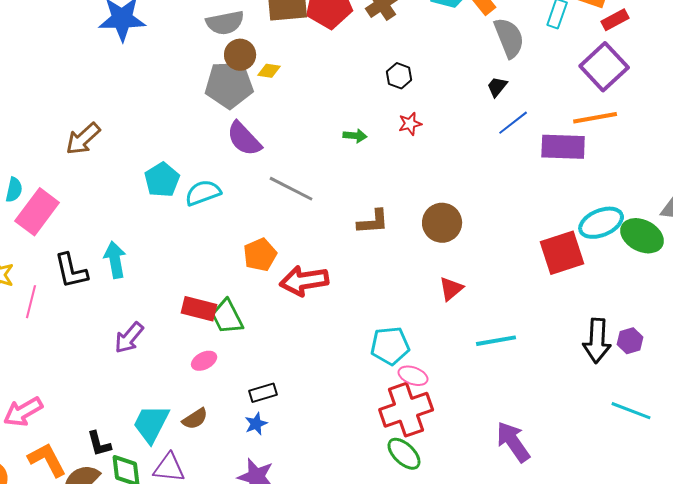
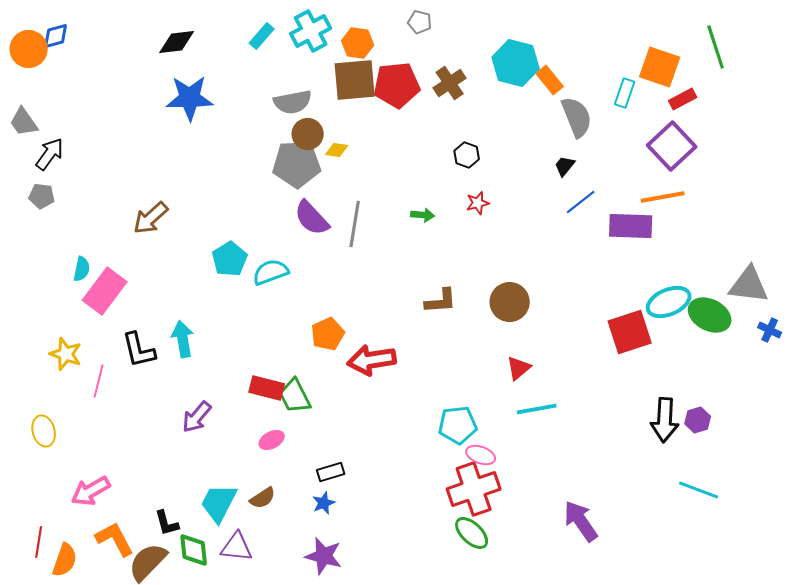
gray line: (291, 189) -> (355, 224), moved, turned 72
cyan line: (496, 341) -> (537, 409), moved

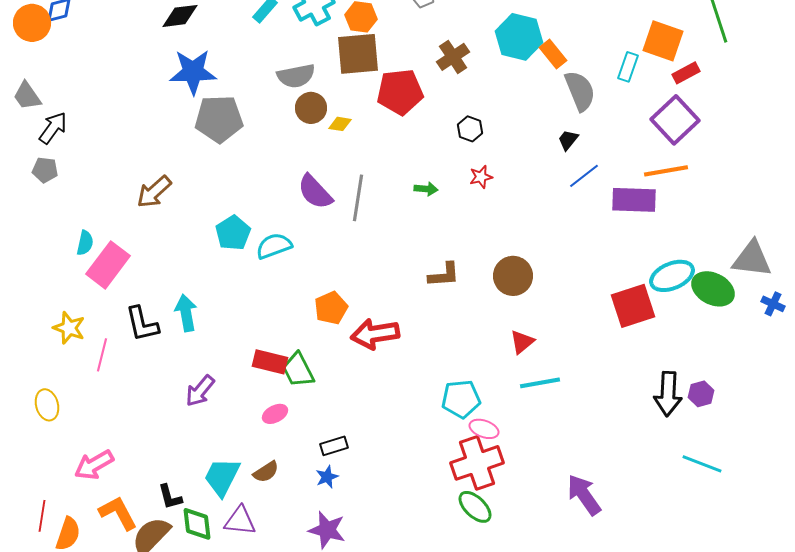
red pentagon: (397, 85) -> (400, 92), moved
gray pentagon: (297, 164) -> (219, 119), moved

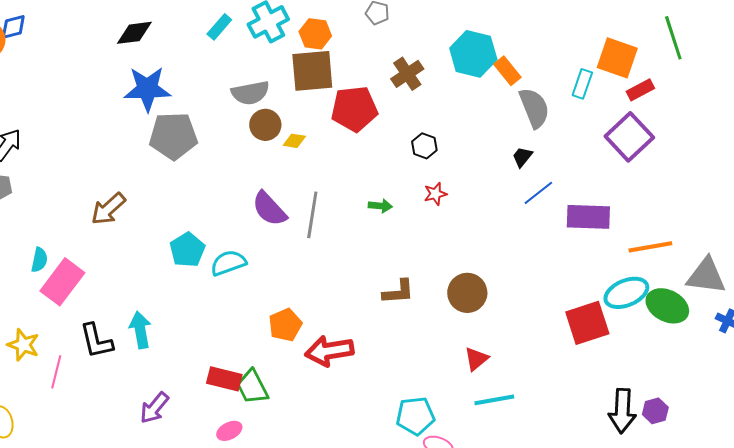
orange line: (666, 171) -> (650, 247), moved

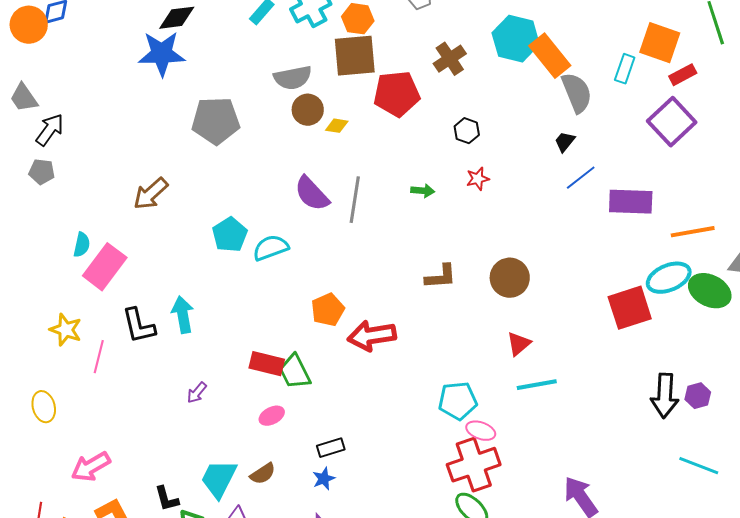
orange rectangle: (507, 71) -> (550, 56), size x1.5
blue star: (147, 89) -> (162, 54), moved
purple arrow: (154, 408) -> (197, 393), size x0.7

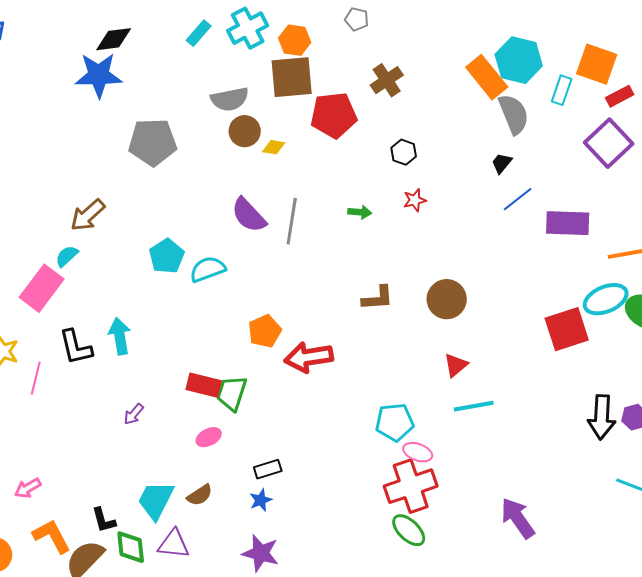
cyan hexagon: (516, 39) -> (519, 60), moved
cyan semicircle: (82, 245) -> (67, 256), moved, turned -145
green trapezoid: (295, 372) -> (232, 393), turned 45
pink arrow: (91, 467) -> (28, 488), size x0.7

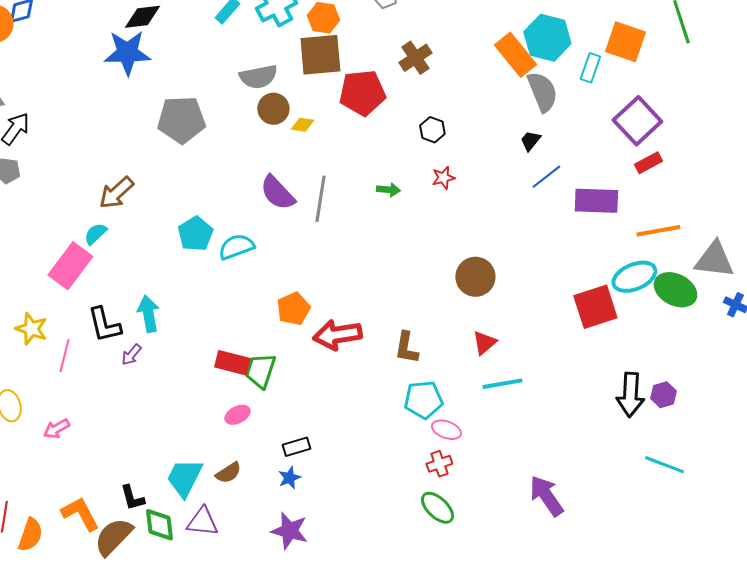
red rectangle: (620, 96) -> (648, 163), moved
brown L-shape: (378, 298) -> (406, 348), moved, turned 104
purple arrow: (134, 414) -> (131, 355), moved
red cross: (411, 486) -> (439, 464), size x0.5
pink arrow: (28, 488) -> (56, 429), moved

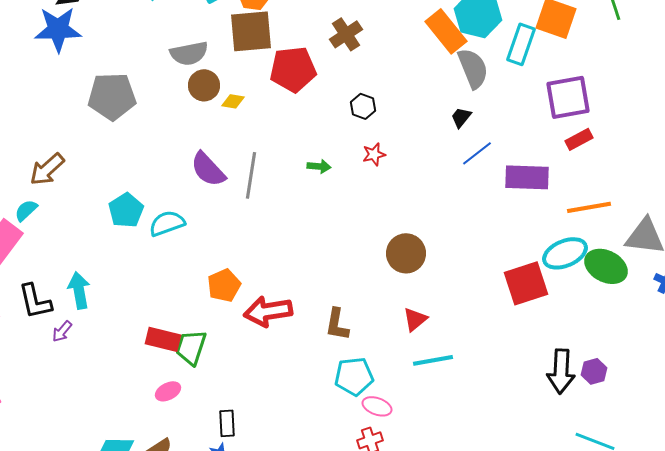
cyan rectangle: (590, 68) -> (521, 44), size x1.4
purple square: (637, 121) -> (568, 97), turned 33
black rectangle: (296, 447) -> (227, 423), turned -76

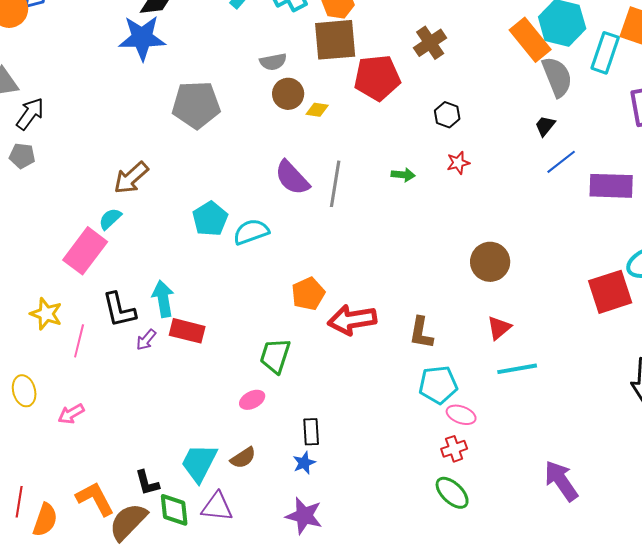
gray semicircle: (189, 53) -> (273, 62), size x0.7
red rectangle: (163, 339) -> (187, 331), moved

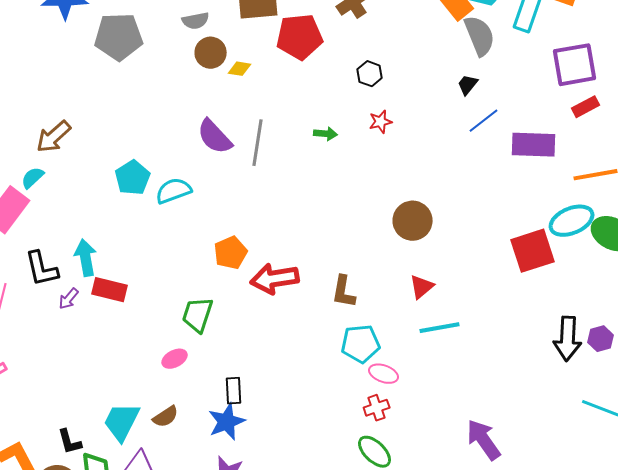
gray pentagon: (196, 105) -> (119, 37), moved
blue star: (304, 463) -> (227, 422), size x1.6

